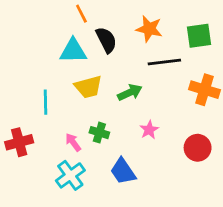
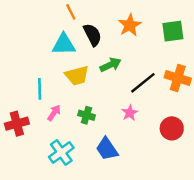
orange star: (149, 29) -> (130, 25), turned 30
black line: (164, 62) -> (143, 83), moved, turned -32
green arrow: (130, 92) -> (110, 65), moved
pink arrow: (73, 142) -> (54, 113), moved, turned 70

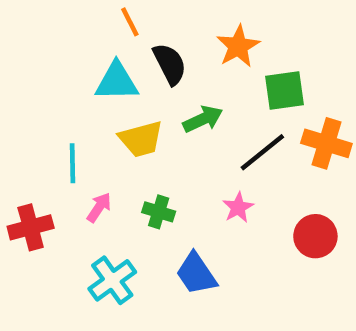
green square: (173, 31) -> (285, 90), moved

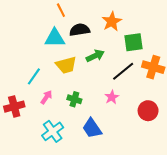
black semicircle: (170, 64) -> (80, 30), turned -72
cyan line: (72, 163) -> (34, 76), turned 36

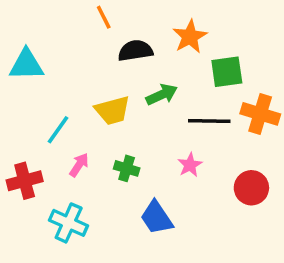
cyan triangle: (55, 38) -> (26, 65), moved
black line: (123, 71) -> (209, 121), turned 40
cyan cross: (53, 131) -> (69, 223), moved, turned -30

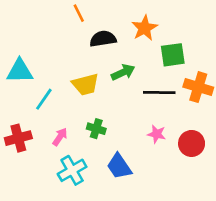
cyan triangle: (26, 65) -> (20, 71), moved
pink arrow: (79, 165) -> (60, 137), moved
pink star: (190, 165) -> (157, 134), moved, turned -30
cyan cross: (69, 223) -> (72, 170), moved, turned 36

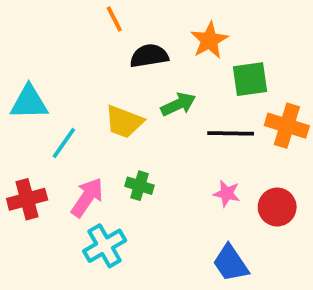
yellow trapezoid: (85, 84) -> (124, 122), turned 36
pink arrow: (60, 137) -> (87, 197), size x1.5
blue trapezoid: (119, 166) -> (231, 263), moved

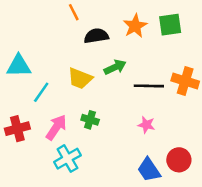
green square: (250, 79) -> (170, 25), moved
red circle: (277, 207) -> (179, 160), moved

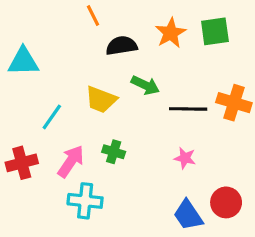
cyan triangle: (19, 66) -> (23, 61), moved
green arrow: (115, 67) -> (145, 85), turned 50
cyan cross: (67, 159) -> (85, 201), turned 36

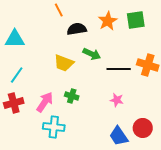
cyan line: (52, 117) -> (17, 75), moved

